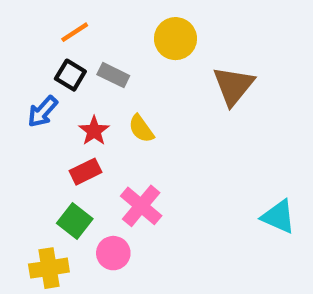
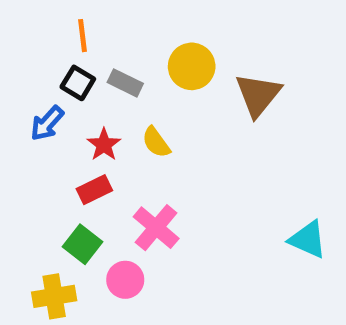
orange line: (75, 32) -> (83, 36), turned -64
yellow circle: (176, 39) -> (192, 66), moved

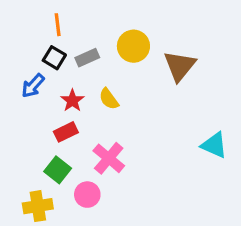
gray rectangle: (125, 83) -> (87, 58), turned -50
cyan triangle: (308, 239) -> (214, 145), moved

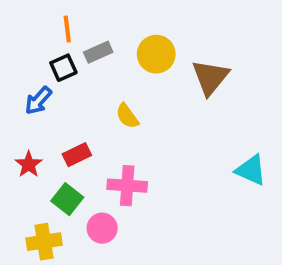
black square: (54, 58) -> (63, 68), turned 35
gray rectangle: (87, 58) -> (98, 52), moved
red star: (72, 101) -> (29, 164), moved
pink cross: (109, 158) -> (127, 186), turned -36

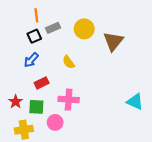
blue arrow: (38, 101) -> (31, 60), moved
red star: (29, 164) -> (16, 102), moved
cyan triangle: (251, 170) -> (135, 102), moved
green square: (67, 199) -> (36, 107), turned -35

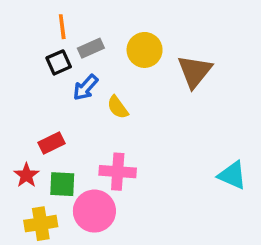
blue arrow: (31, 60) -> (86, 88), moved
red rectangle: (42, 83) -> (52, 143), moved
pink circle: (55, 122) -> (94, 211), size x1.5

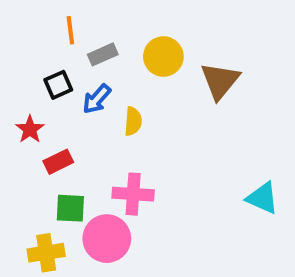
black square: (59, 62) -> (58, 85), moved
yellow semicircle: (118, 107) -> (133, 121), turned -140
red star: (26, 175) -> (30, 129), moved

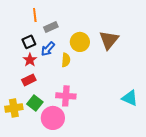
yellow circle: (163, 57) -> (80, 42), moved
red star: (30, 129) -> (30, 60), moved
green square: (70, 208) -> (35, 103), turned 35
yellow cross: (46, 253) -> (14, 108), moved

